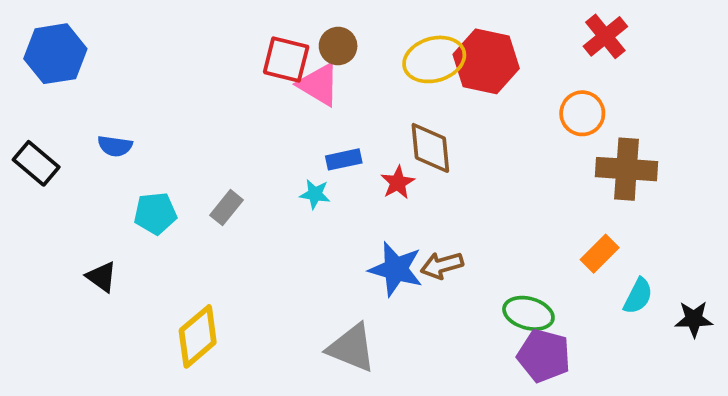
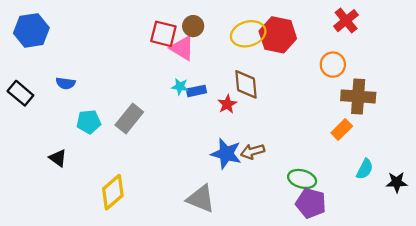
cyan star: (315, 194) -> (180, 87), moved
gray rectangle: (226, 208) -> (129, 118), size x1.5
orange rectangle: (600, 254) -> (342, 129), moved

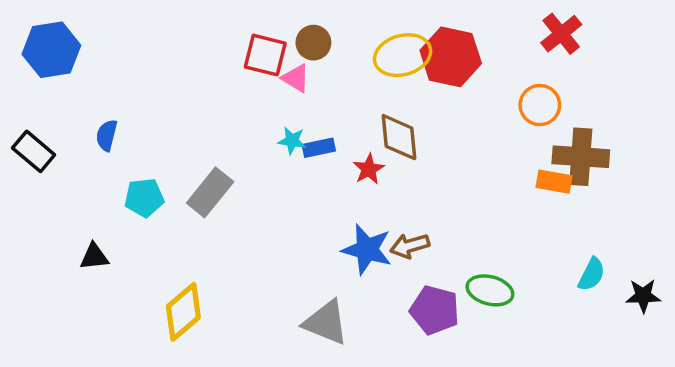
pink triangle: (182, 48) -> (296, 78), size x0.7
blue semicircle: (66, 83) -> (107, 135), turned 96
orange rectangle: (342, 129) -> (554, 182), moved, turned 55
black triangle: (58, 158) -> (94, 257), turned -42
purple pentagon: (311, 203) -> (435, 310), moved

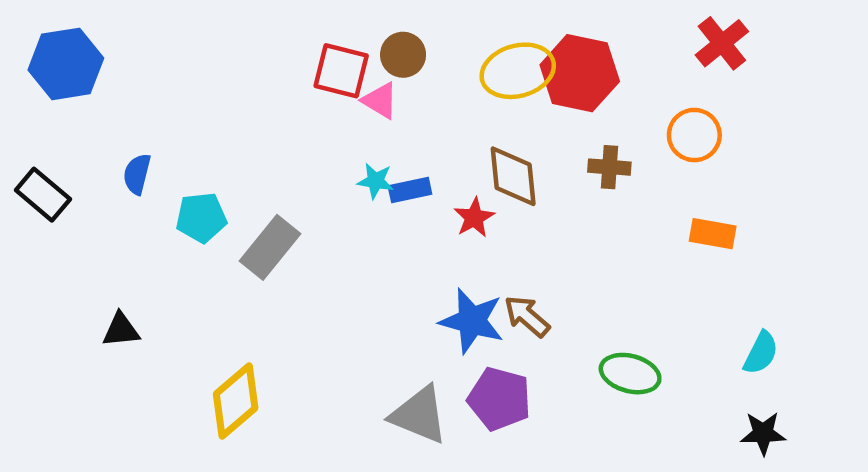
brown cross: (581, 157) -> (609, 167), moved, size x0.6
cyan pentagon: (144, 198) -> (201, 218), moved
brown arrow: (410, 246) -> (527, 316), turned 57
black star: (643, 296) -> (763, 433), moved
purple pentagon: (435, 310) -> (499, 399), moved

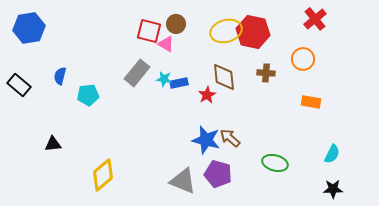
gray rectangle: (270, 247) -> (137, 73), moved

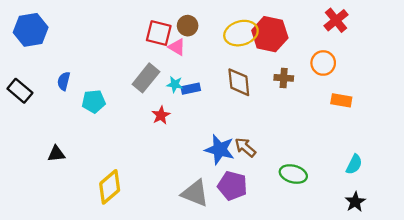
red star: (207, 95) -> (161, 115), moved
orange rectangle: (311, 102) -> (341, 100), moved
black star: (333, 189) -> (355, 202), turned -30

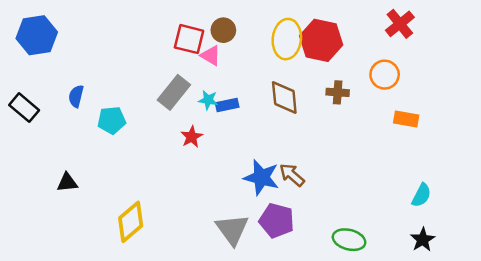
yellow ellipse: (241, 33) -> (287, 39), turned -68
green ellipse: (293, 174) -> (349, 240), moved
gray triangle: (195, 193) -> (232, 229), turned 32

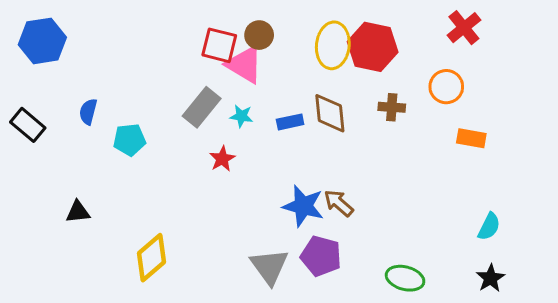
pink triangle: (211, 56) -> (244, 65), size x1.6
blue rectangle: (227, 105) -> (290, 122), moved

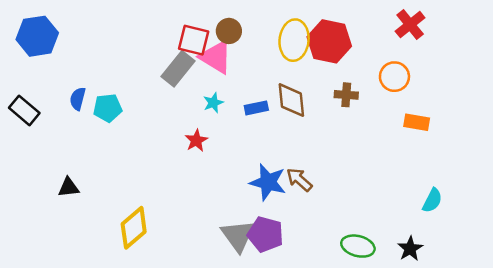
gray rectangle: (202, 107) -> (178, 69), moved
cyan star: (241, 116) -> (213, 103), turned -30
cyan pentagon: (129, 140) -> (108, 108), moved
purple pentagon: (321, 256) -> (265, 234), moved
black star: (490, 278) -> (410, 249), moved

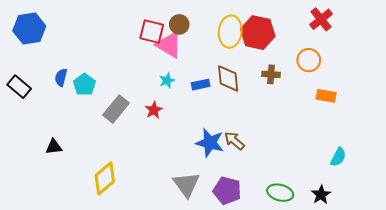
gray rectangle: (178, 69) -> (116, 109), moved
cyan pentagon: (108, 108) -> (84, 85), turned -30
purple pentagon: (265, 234) -> (227, 191), moved

